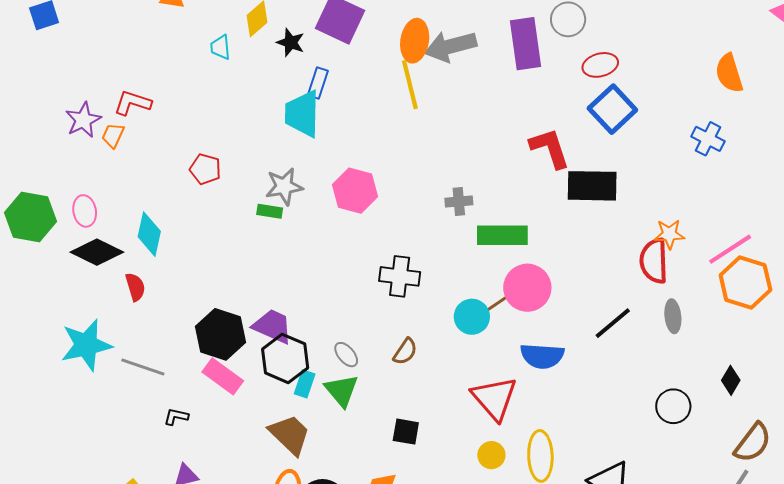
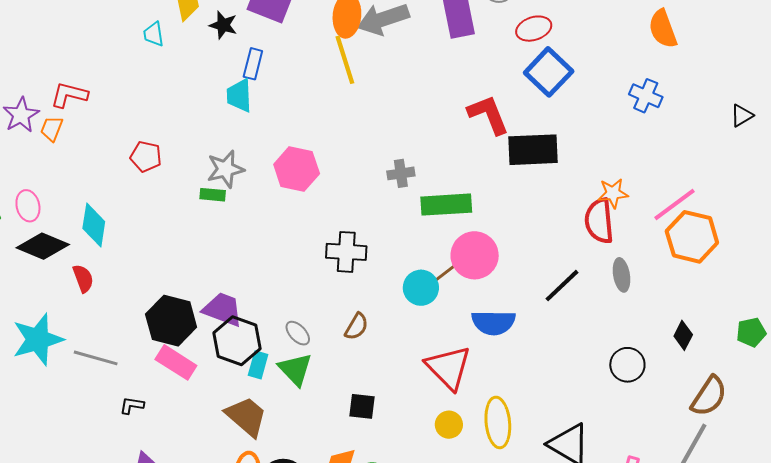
cyan trapezoid: (302, 114) -> (239, 95), size x0.7

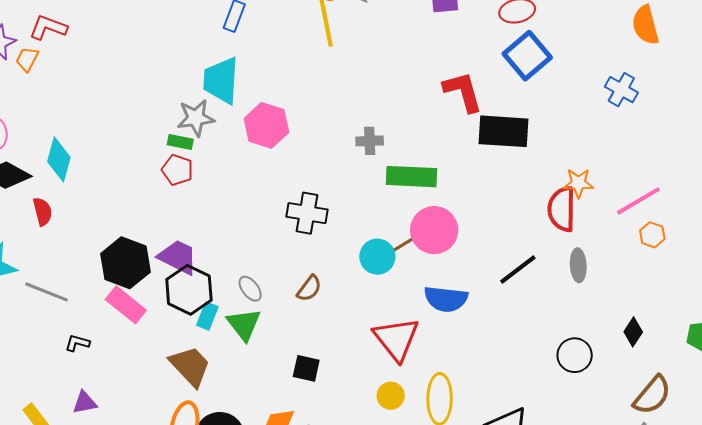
cyan trapezoid: (239, 95) -> (221, 80), moved, size x1.4
red pentagon: (146, 157) -> (177, 170), moved
orange hexagon: (692, 237) -> (652, 235), size x0.5

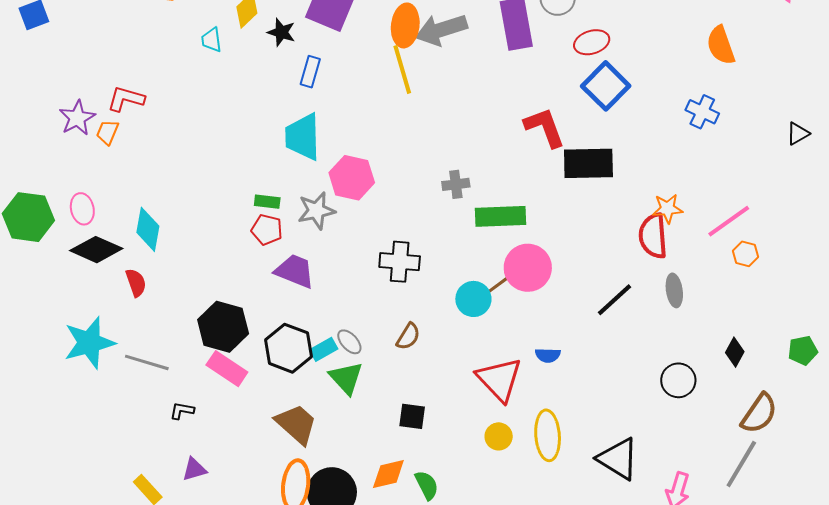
gray star: (196, 118) -> (316, 211), moved
purple trapezoid: (178, 257) -> (295, 271), moved
blue semicircle: (446, 299) -> (548, 355), moved, size x0.6
cyan rectangle: (207, 316) -> (324, 349), moved, turned 44

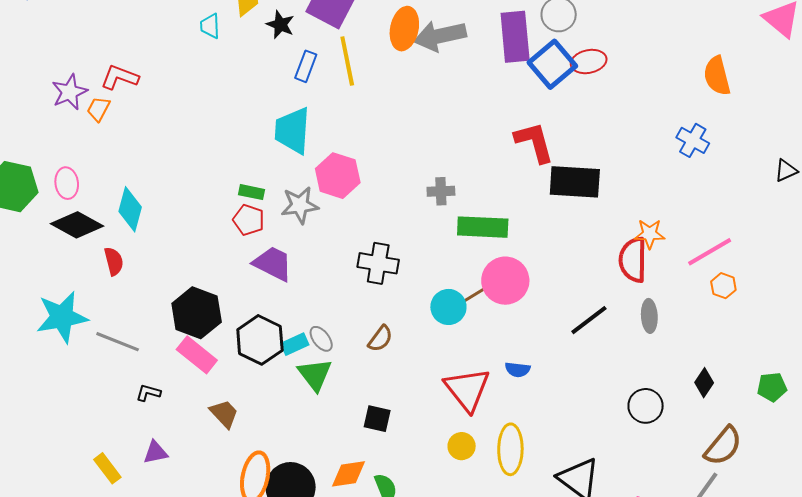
yellow line: (402, 70) -> (347, 61), moved
blue square: (606, 86) -> (552, 64), moved
brown trapezoid: (296, 424) -> (224, 414), moved, size x0.7

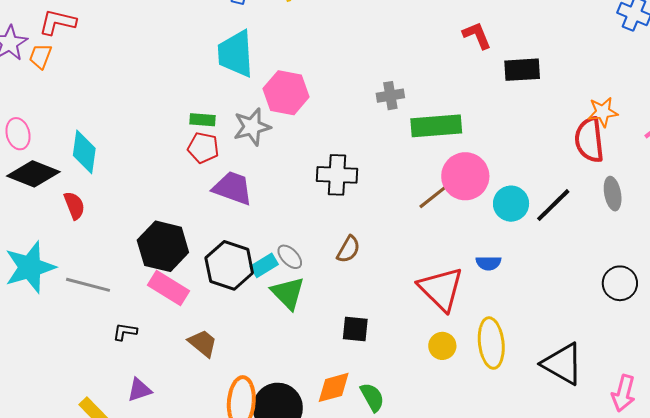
red L-shape: (534, 142) -> (477, 35), size x0.7
black rectangle: (575, 182) -> (522, 70), size x0.7
cyan circle: (448, 307) -> (511, 204), moved

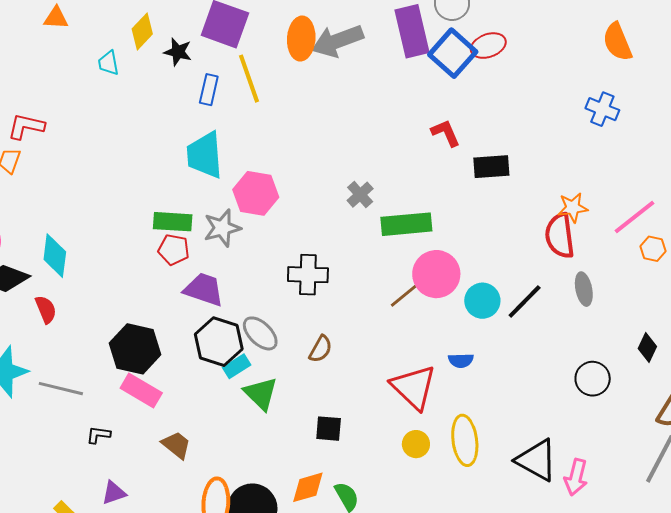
gray cross: (390, 96) -> (360, 195), turned -32
green rectangle: (202, 120) -> (173, 222), size x1.5
gray ellipse: (290, 257) -> (260, 333), moved, size x1.4
black hexagon: (229, 265) -> (219, 342), moved
pink arrow: (623, 393) -> (576, 477), moved

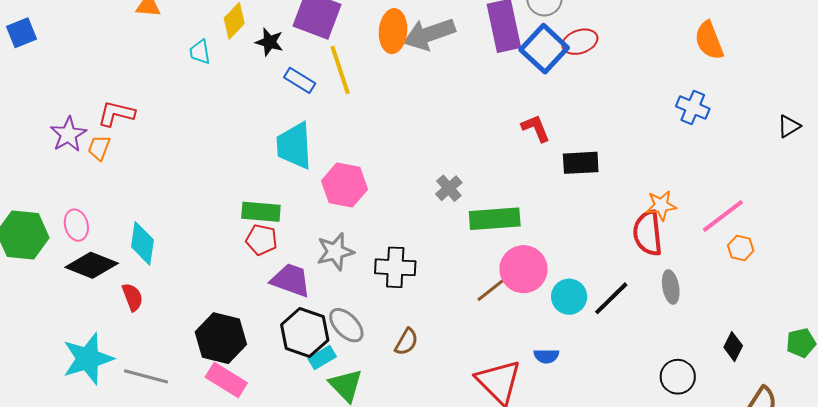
blue rectangle: (209, 90) -> (300, 80), turned -72
gray star: (222, 228) -> (335, 252), moved

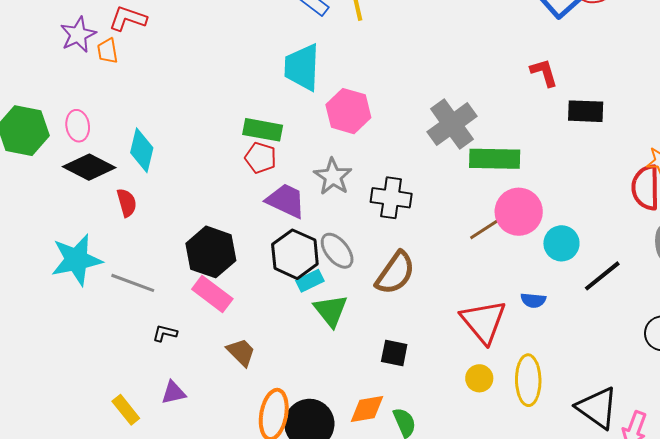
orange trapezoid: (99, 148) -> (108, 51), turned -36
gray cross: (449, 188) -> (452, 124), size x1.8
gray star: (335, 252) -> (333, 177), turned -30
black line: (611, 298) -> (602, 276), moved
brown semicircle: (406, 342) -> (395, 273), size x1.6

